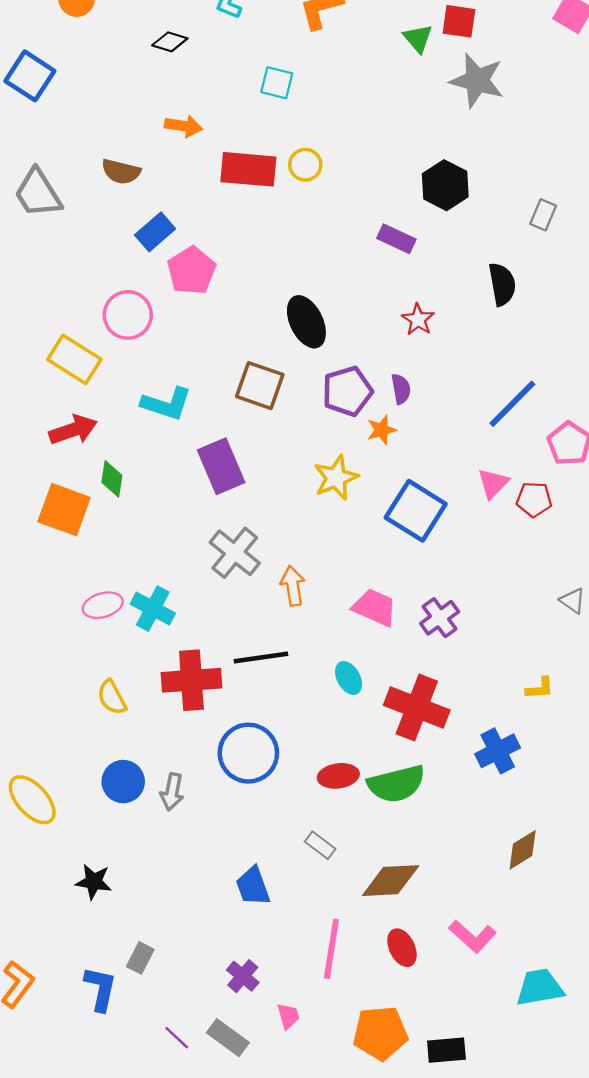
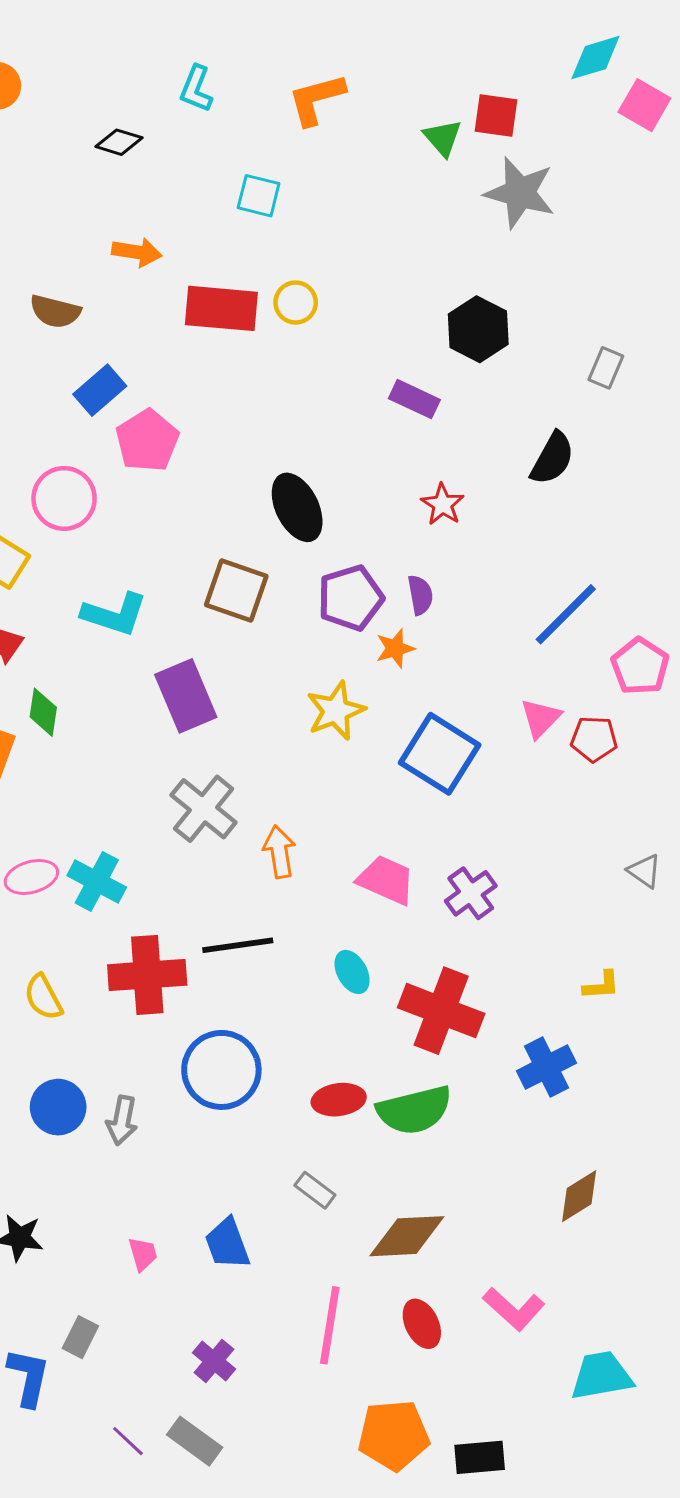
black semicircle: (502, 284) -> (552, 458), turned 39
pink trapezoid: (288, 1016) -> (143, 1254), moved

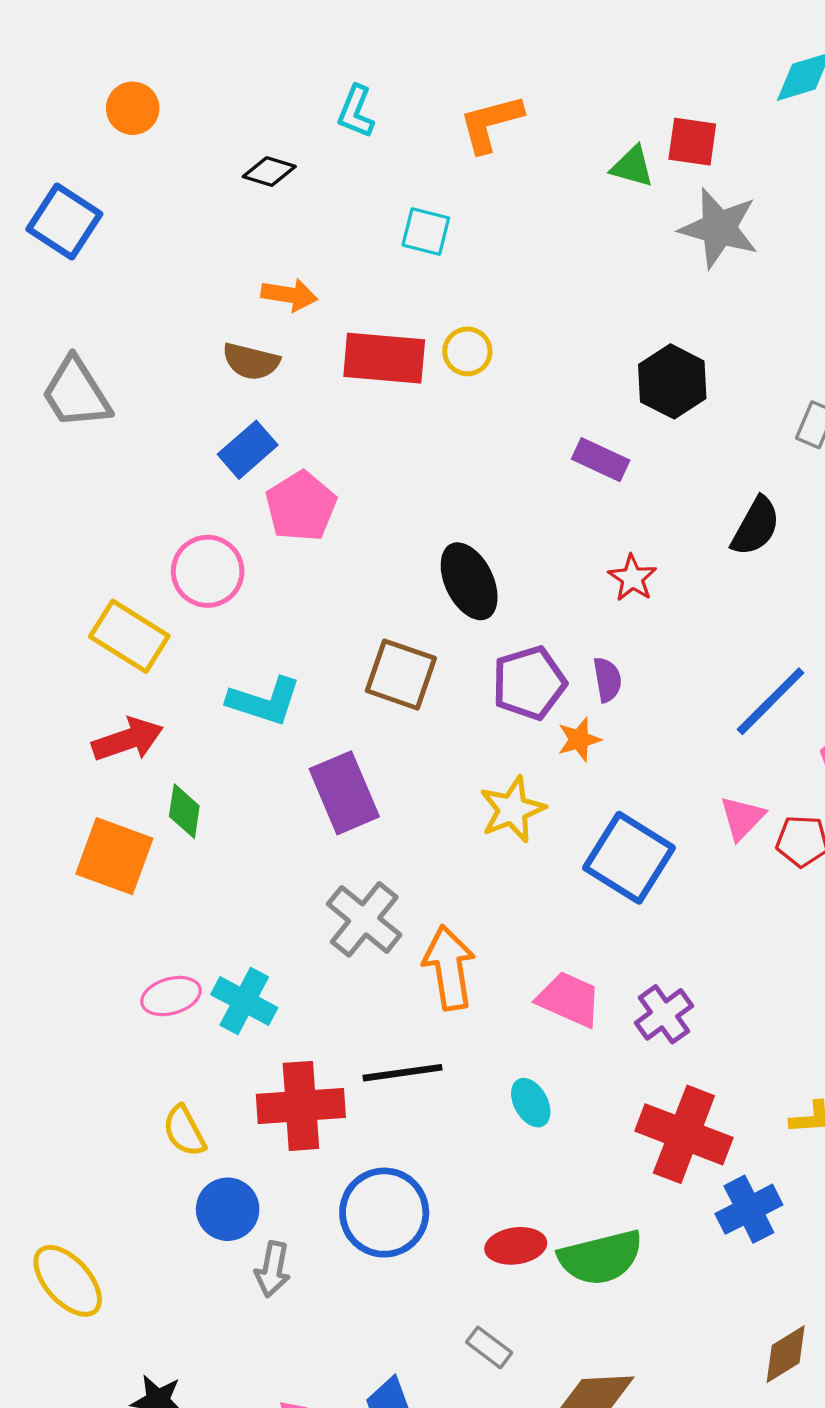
green triangle: (443, 138) -> (632, 167), turned -33
brown semicircle: (55, 311) -> (251, 361), moved
orange arrow: (279, 852) -> (449, 968), size x1.4
red cross: (441, 1011) -> (684, 1134), moved
blue circle: (58, 1107) -> (228, 1209), moved

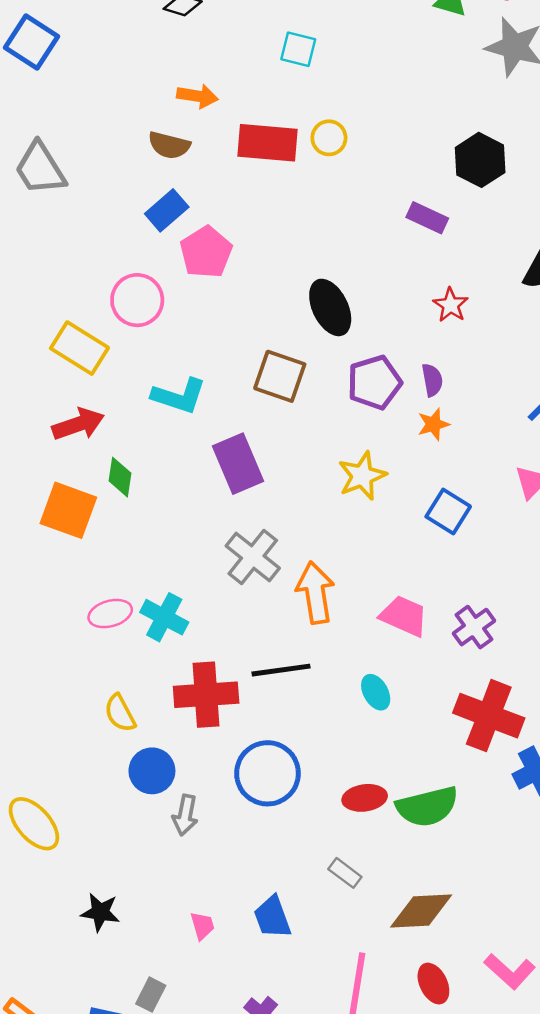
orange star: (579, 740) -> (433, 424), moved
blue square: (629, 858) -> (448, 512), size x0.7

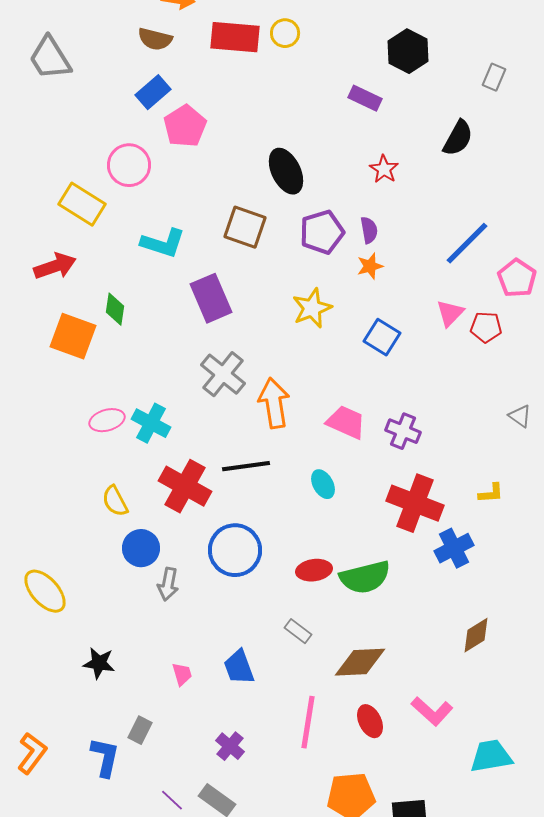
red arrow: (78, 424) -> (55, 266), moved
purple cross: (474, 627) -> (403, 431), turned -32
red cross: (206, 695) -> (185, 486), turned 33

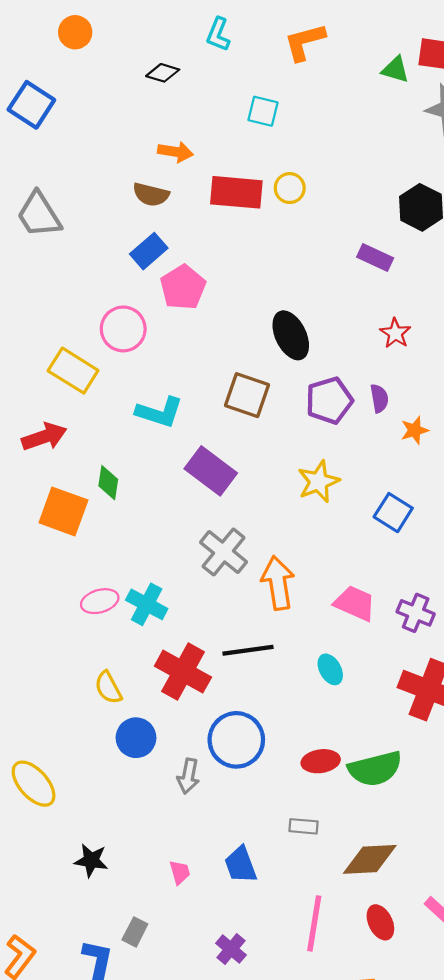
orange star: (370, 266) -> (415, 430), moved
purple rectangle: (211, 298) -> (211, 471), turned -30
gray arrow: (168, 584) -> (188, 776), moved
gray rectangle: (298, 631) -> (304, 826), turned -32

